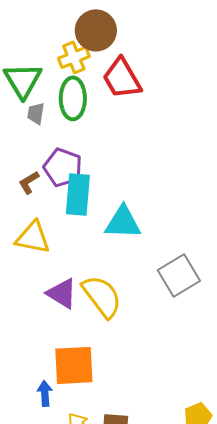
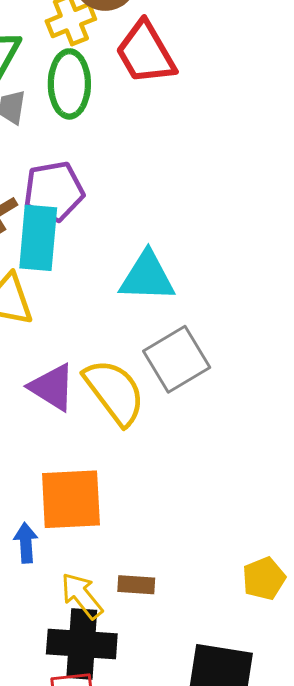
purple pentagon: (63, 167) -> (54, 191), turned -30
cyan rectangle: (78, 194) -> (38, 238), moved
gray square: (179, 275) -> (177, 359), moved

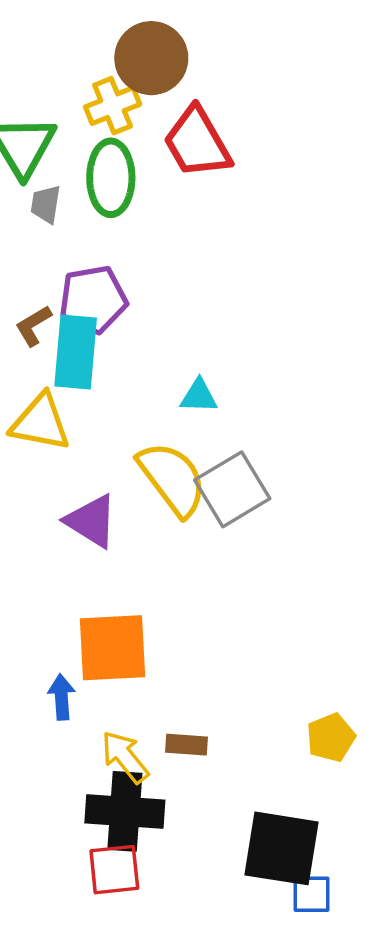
cyan triangle: (147, 277) -> (199, 396), size x0.6
yellow semicircle: (114, 392) -> (172, 479), moved

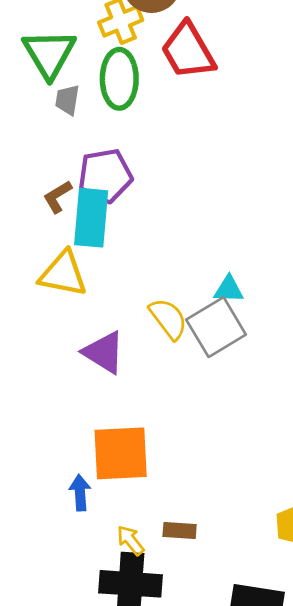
cyan triangle: (199, 396) -> (229, 289), moved
yellow semicircle: (172, 479) -> (168, 319), size x0.7
yellow arrow: (125, 757) -> (130, 540), size x0.7

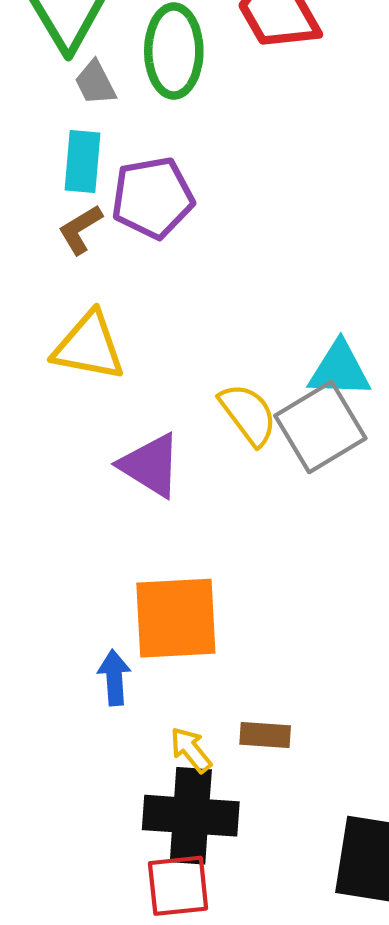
gray trapezoid: (67, 100) -> (95, 83), turned -36
cyan rectangle: (91, 218) -> (82, 161), moved, size x0.7
cyan triangle: (229, 289) -> (339, 370), size x1.4

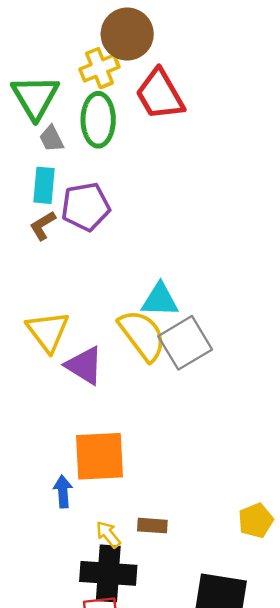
yellow triangle: (89, 346) -> (48, 331), moved, turned 42
cyan triangle: (339, 370) -> (160, 300), moved
yellow semicircle: (248, 414) -> (142, 335), size x1.4

